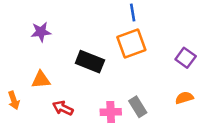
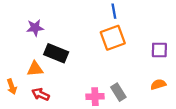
purple square: (186, 58) -> (159, 50), turned -35
black rectangle: (90, 62) -> (56, 53), moved
red arrow: (63, 108) -> (41, 94), moved

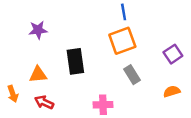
purple square: (159, 50) -> (173, 54), turned -35
black rectangle: (56, 53) -> (75, 61), moved, turned 60
gray rectangle: (118, 92) -> (132, 75), moved

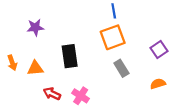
orange arrow: (13, 94) -> (12, 63), moved
red arrow: (44, 102) -> (52, 94), moved
pink cross: (103, 105) -> (81, 96), moved, turned 35

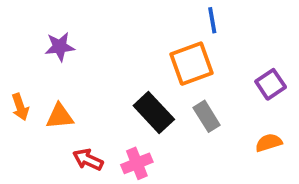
blue line: (114, 11) -> (212, 20), moved
black rectangle: (70, 56) -> (154, 113), moved, turned -35
pink cross: (81, 96) -> (137, 163), turned 35

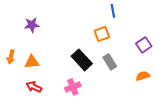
orange square: (191, 64) -> (102, 34), size x0.7
orange arrow: (20, 107) -> (11, 57), turned 32
red arrow: (88, 160) -> (34, 87), moved

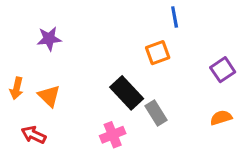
orange triangle: (32, 62) -> (49, 96), turned 49
gray rectangle: (110, 62) -> (156, 113), moved
red arrow: (34, 87) -> (34, 135), moved

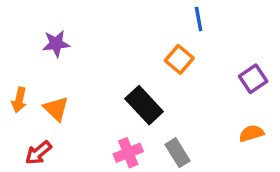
orange square: (158, 53) -> (179, 59), turned -30
gray rectangle: (156, 113) -> (177, 153), moved
red arrow: (34, 135) -> (38, 153), turned -65

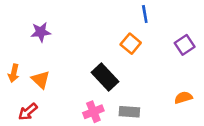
purple square: (253, 79) -> (185, 45), moved
gray rectangle: (177, 153) -> (129, 112), turned -54

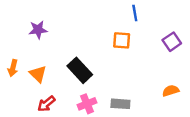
orange square: (131, 44) -> (122, 40), turned -36
black rectangle: (105, 77) -> (80, 70), moved
red arrow: (28, 112) -> (46, 104), moved

